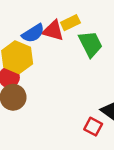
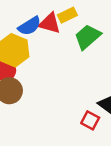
green trapezoid: (90, 44) -> (88, 37), turned -104

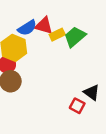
yellow rectangle: (67, 15) -> (57, 35), moved

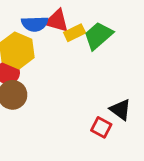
blue semicircle: (27, 28) -> (35, 24), turned 30

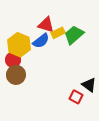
blue semicircle: (35, 24) -> (41, 41), moved, turned -36

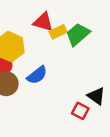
blue semicircle: (41, 41) -> (37, 75), moved

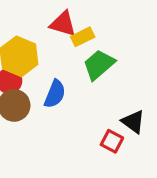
green trapezoid: (78, 34) -> (99, 65), moved
blue semicircle: (37, 75) -> (55, 94), turned -30

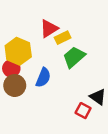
red triangle: (63, 24) -> (49, 28), turned -48

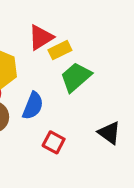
red square: (83, 111) -> (54, 142), moved

